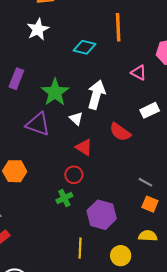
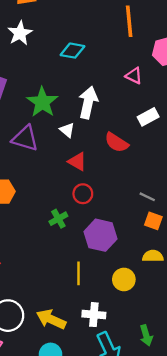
orange line: (118, 27) -> (129, 21), moved
red circle: (74, 175) -> (83, 194), moved

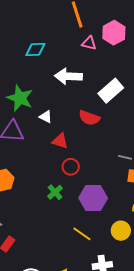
pink triangle: (134, 76) -> (89, 43), moved
white arrow: (88, 102) -> (68, 76), moved, turned -88
white rectangle: (148, 117) -> (111, 91), size x1.4
yellow line: (79, 273) -> (82, 234), turned -42

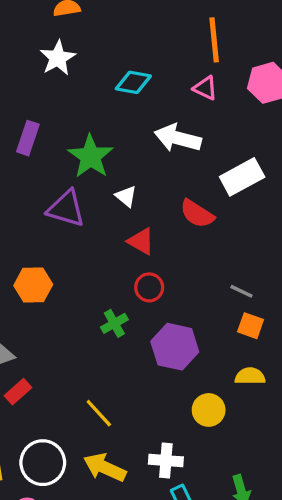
pink triangle: (89, 43) -> (205, 88), moved
yellow line: (82, 234) -> (99, 413), moved

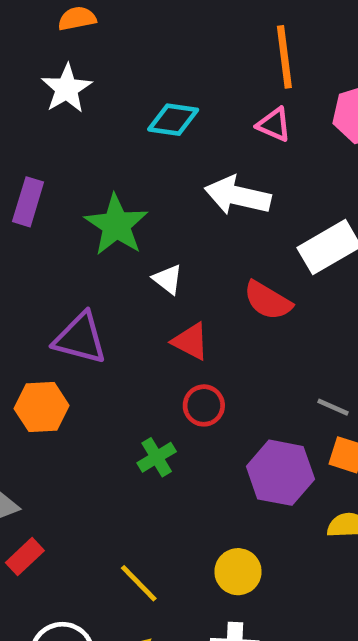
purple triangle: (66, 208) -> (80, 338), moved
purple hexagon: (175, 347) -> (280, 473), moved
yellow circle: (209, 410) -> (238, 572), moved

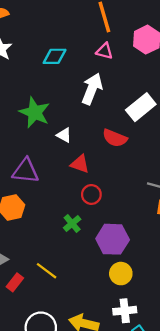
white arrow: (238, 196) -> (92, 89), turned 108
purple hexagon: (280, 473) -> (113, 239), moved
yellow line: (139, 583) -> (47, 271), moved

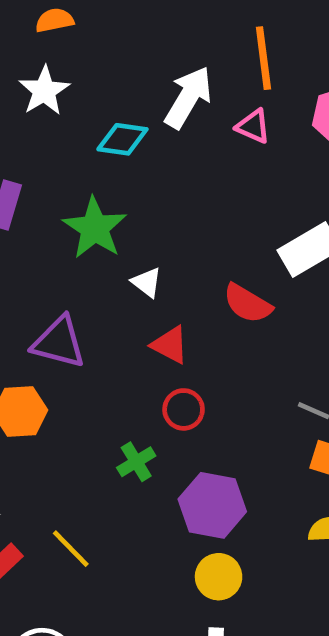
cyan diamond: (55, 56) -> (122, 139), moved
white arrow: (92, 89) -> (188, 97), moved

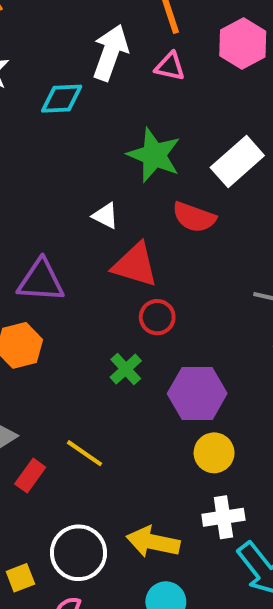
green star: (95, 228) -> (154, 155), moved
red triangle: (170, 345) -> (135, 265), size x1.4

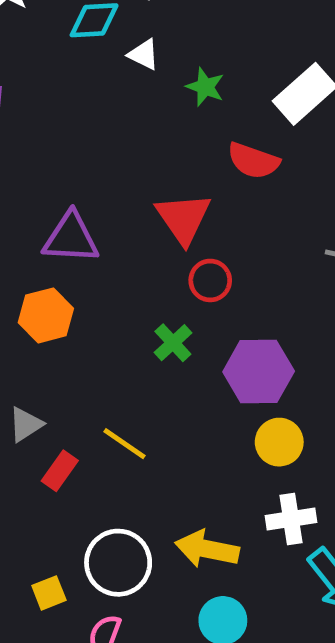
green star: (154, 155) -> (205, 87), size x0.6
white triangle: (105, 216) -> (144, 54), moved
red triangle: (135, 265) -> (183, 218), turned 39

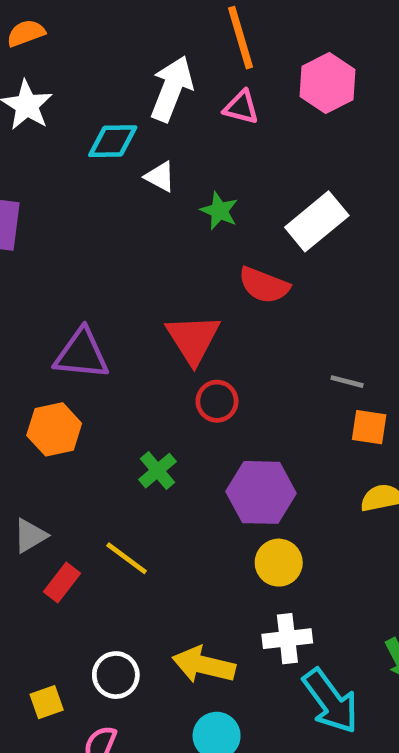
green cross: (173, 343) -> (157, 471), moved
white circle: (118, 563) -> (116, 675), size x0.7

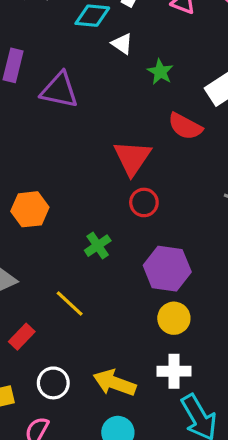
purple triangle: (82, 354) -> (59, 90), moved
red rectangle: (62, 582) -> (22, 337), moved

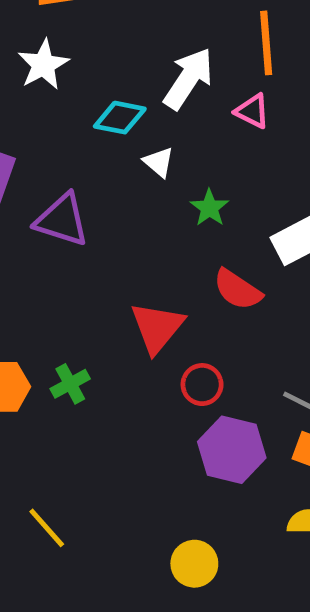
red circle: (144, 202) -> (202, 385), moved
green cross: (98, 246) -> (70, 384), moved
purple hexagon: (167, 269) -> (232, 450), moved

